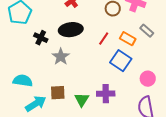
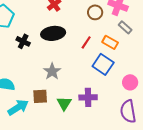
gray rectangle: (147, 31) -> (125, 27), moved
gray star: (61, 57) -> (52, 71), moved

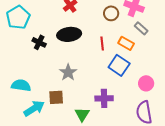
red line: (86, 42) -> (102, 43), turned -40
green triangle: (64, 103) -> (82, 114), moved

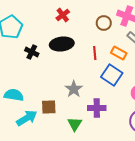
gray star: (68, 72) -> (74, 89), moved

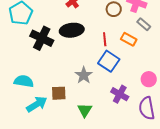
black cross: (32, 52) -> (42, 38), size x1.6
blue square: (112, 75) -> (109, 61), moved
purple cross: (97, 108) -> (120, 94), moved, turned 30

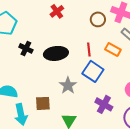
black ellipse: (72, 30) -> (56, 53), moved
black cross: (42, 38) -> (26, 48), size x0.6
cyan arrow: (37, 104) -> (21, 114), turned 110

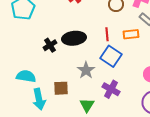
black cross: (26, 48) -> (50, 45), moved, turned 32
orange rectangle: (113, 49) -> (131, 34), turned -35
purple cross: (104, 104) -> (111, 89), moved

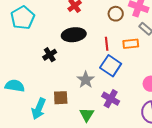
black ellipse: (74, 38) -> (74, 35), moved
cyan semicircle: (26, 76) -> (15, 86), moved
cyan arrow: (39, 99) -> (39, 109), turned 35

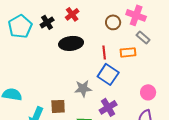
black cross: (50, 55) -> (47, 22), moved
gray star: (86, 80) -> (83, 88), turned 30
purple cross: (111, 99) -> (108, 107), turned 30

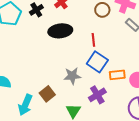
orange rectangle: (128, 52) -> (117, 75), moved
brown square: (58, 106) -> (47, 94), turned -35

